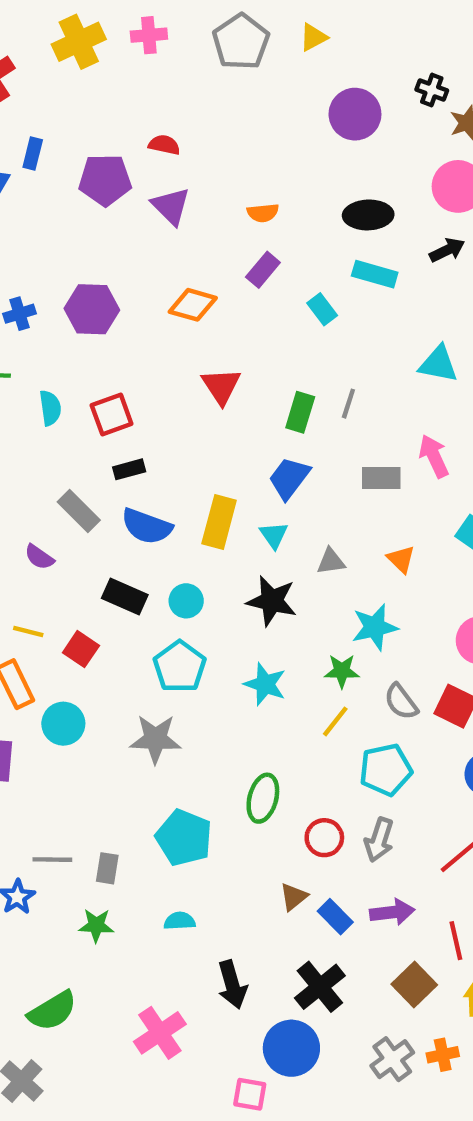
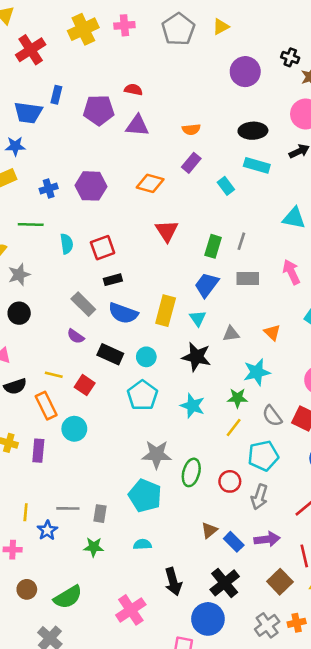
purple triangle: (171, 206) -> (137, 126), turned -40
gray rectangle: (381, 478) -> (248, 278), moved
purple semicircle: (39, 557) -> (76, 336), moved
gray star: (155, 739) -> (157, 454), moved
red circle: (324, 838) -> (230, 481), moved

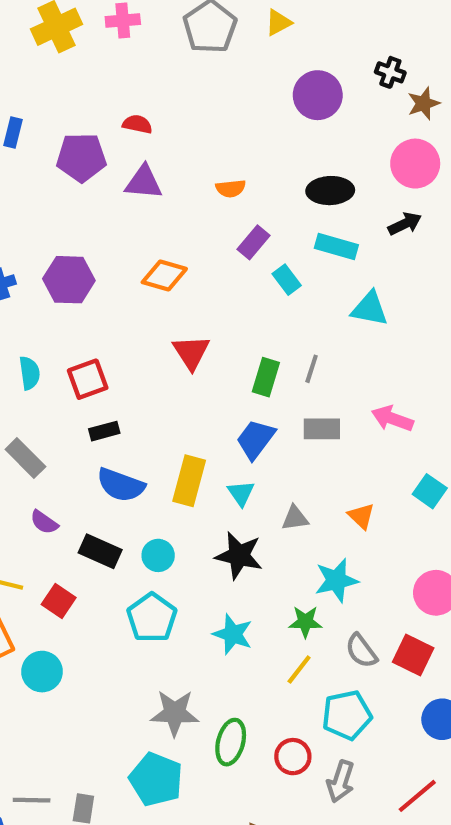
purple rectangle: (191, 163) -> (253, 242), moved
cyan triangle: (294, 218) -> (370, 309), moved
pink arrow: (291, 272) -> (392, 419), turned -45
gray rectangle: (83, 304) -> (25, 458), moved

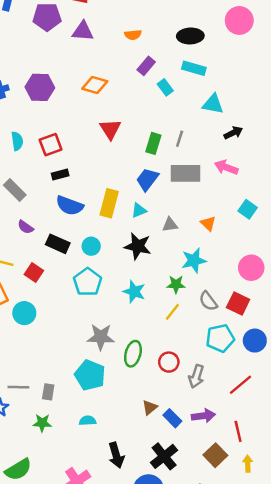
black arrow: (405, 224) -> (233, 133), moved
gray rectangle: (322, 429) -> (186, 173), size x1.4
cyan triangle: (241, 493) -> (139, 210), turned 42
cyan pentagon: (347, 715) -> (220, 338), moved

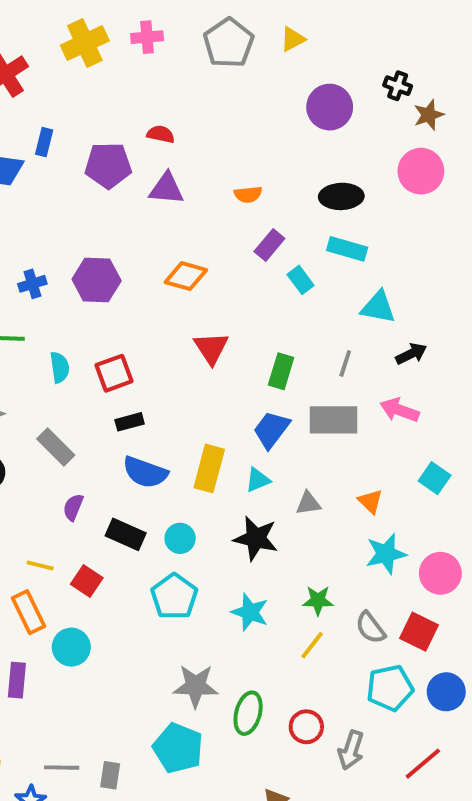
gray line: (180, 139) -> (345, 363), moved
purple semicircle: (25, 227) -> (73, 507), turned 77
cyan star: (194, 261) -> (386, 554), moved

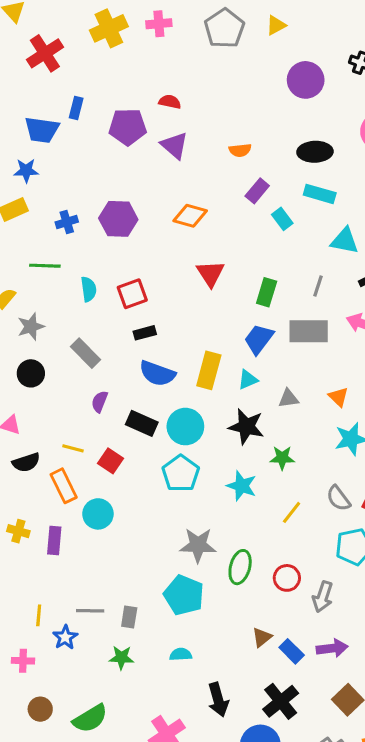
purple triangle: (166, 189) -> (174, 146), turned 36
cyan circle: (180, 538) -> (185, 427), size x1.5
green star: (318, 600) -> (282, 458), moved

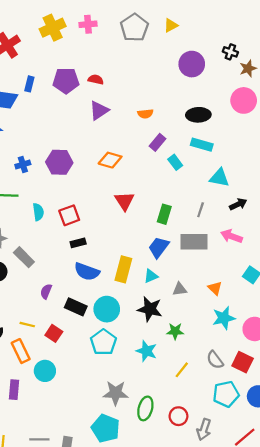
purple pentagon: (128, 127) -> (66, 81), moved
purple triangle: (174, 146) -> (99, 110), turned 45
gray rectangle: (85, 353) -> (24, 257), moved

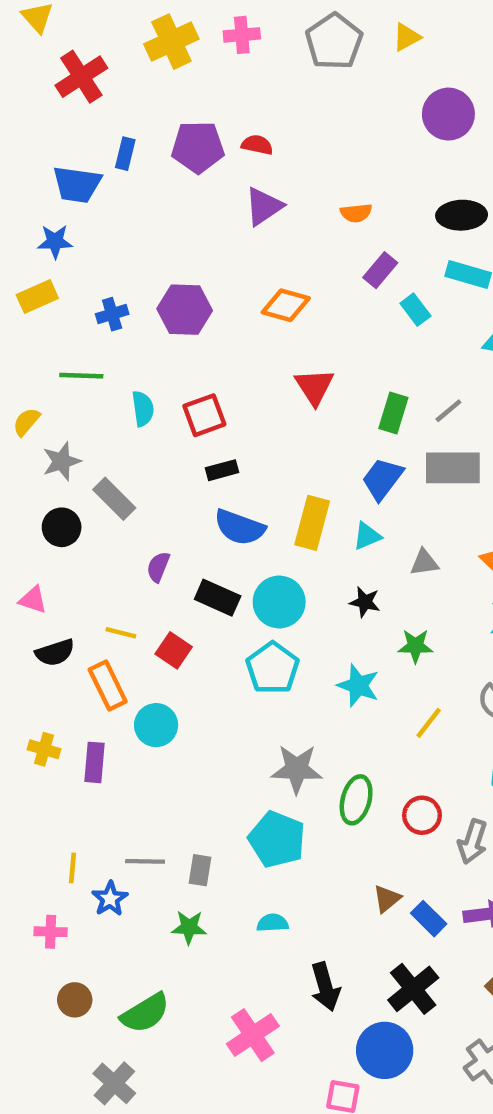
gray line: (201, 210) -> (448, 411), moved, turned 32
black star: (150, 309) -> (365, 602), size x0.6

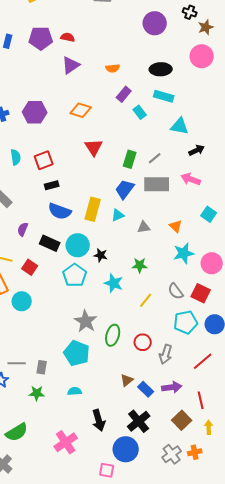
black star: (365, 602) -> (101, 255), moved
gray star: (297, 769) -> (86, 321), turned 30

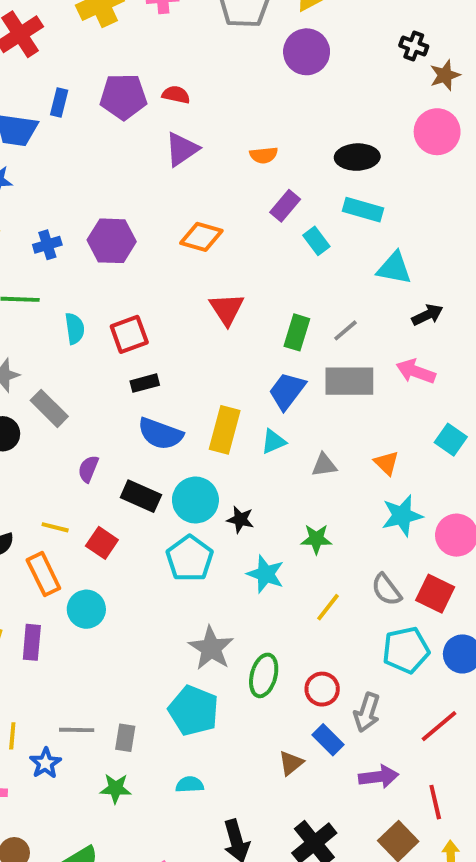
purple circle: (155, 23) -> (307, 52), moved
blue rectangle: (146, 389) -> (328, 740), moved

